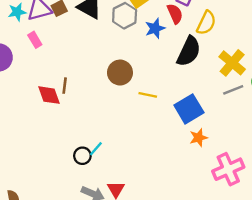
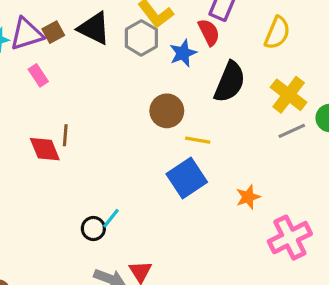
yellow semicircle: (206, 23) -> (277, 33), moved
pink rectangle: (35, 40) -> (38, 75), moved
brown circle: (120, 73) -> (167, 111), moved
yellow line: (148, 95) -> (198, 140), moved
blue square: (189, 109) -> (187, 178), moved

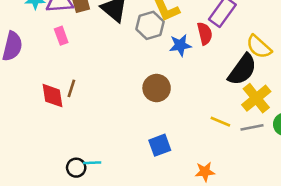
yellow semicircle: (277, 33) -> (259, 47), turned 96
black semicircle: (230, 82) -> (242, 70), moved
yellow line: (198, 140) -> (220, 122), moved
blue square: (187, 178) -> (160, 145), size x0.7
cyan line: (111, 218) -> (92, 163), turned 36

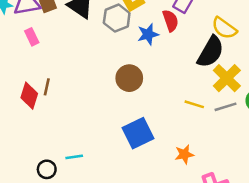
red diamond: (53, 96) -> (29, 96), turned 32
blue square: (160, 145) -> (138, 133), size x1.4
black circle: (76, 168) -> (47, 169), moved

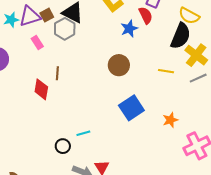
gray hexagon: (117, 18) -> (65, 29), moved
brown line: (47, 87) -> (57, 73), moved
yellow line: (194, 104) -> (166, 71), moved

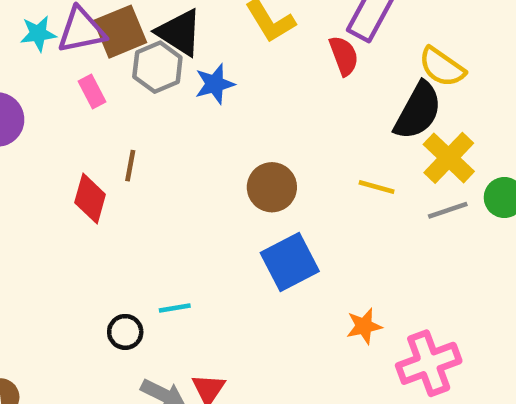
brown square: (47, 15) -> (120, 32), size x1.6
blue star: (129, 29) -> (215, 84), moved
brown circle: (119, 65) -> (272, 187), moved
orange star: (170, 120) -> (364, 326), moved

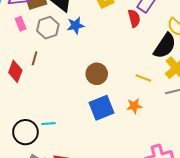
gray hexagon: (157, 67) -> (48, 28), moved
orange star: (364, 326) -> (134, 106), moved
black circle: (125, 332) -> (25, 132), size x1.6

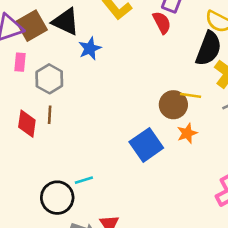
pink rectangle: (21, 24) -> (20, 62), turned 40
gray hexagon: (48, 28) -> (49, 79), moved
brown line: (35, 58) -> (50, 115), moved
brown circle: (97, 74) -> (173, 105), moved

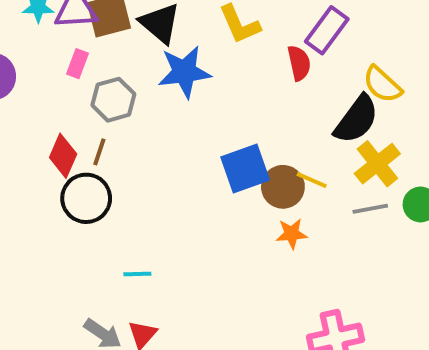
blue star: (90, 48) -> (184, 72), size x1.5
blue square: (146, 145) -> (245, 169), moved
cyan line: (84, 180) -> (137, 274), moved
black circle: (57, 198) -> (86, 198), moved

